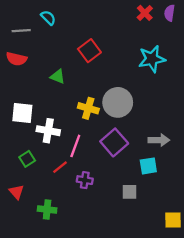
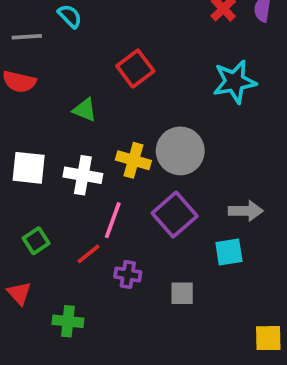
white cross: (48, 131) -> (83, 175), moved
gray square: (129, 192) -> (182, 293), moved

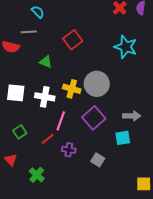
gray line: (27, 37) -> (29, 32), moved
cyan star: (235, 82) -> (126, 47), turned 30
gray square: (182, 293) -> (98, 160), turned 32
green cross: (68, 321) -> (37, 175), turned 35

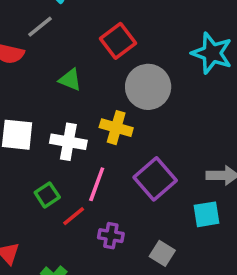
gray line: (29, 32) -> (40, 27), turned -35
gray circle: (97, 84) -> (148, 87), moved
green square: (20, 132) -> (47, 195), moved

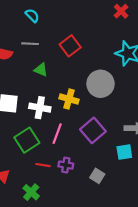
gray line: (40, 27) -> (30, 44), moved, turned 42
gray circle: (148, 87) -> (100, 84), moved
green square: (47, 195) -> (27, 140), size x1.6
red line: (74, 216) -> (43, 165), moved, turned 48

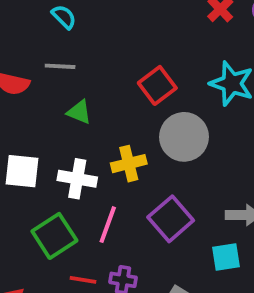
red square: (70, 46) -> (157, 85), moved
yellow cross: (69, 99) -> (129, 164), turned -30

